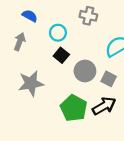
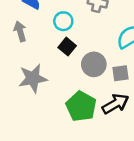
gray arrow: (20, 42) -> (20, 31), turned -36
gray square: (109, 79) -> (121, 73), turned -35

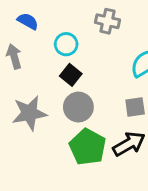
gray circle: (94, 64) -> (78, 107), moved

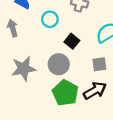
black square: (71, 75) -> (72, 41), moved

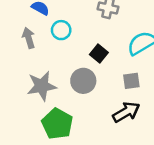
cyan circle: (50, 19) -> (61, 30), moved
green pentagon: (65, 93) -> (57, 124), moved

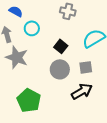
gray circle: (83, 81) -> (60, 69), moved
gray star: (42, 86) -> (17, 57), moved, turned 30

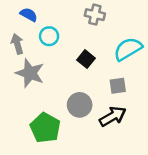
gray circle: (60, 69) -> (80, 105), moved

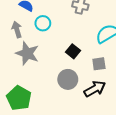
black square: (86, 59) -> (73, 51), moved
green pentagon: (45, 128) -> (19, 98), moved

